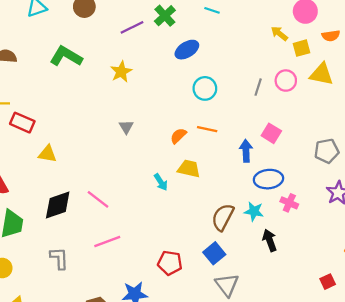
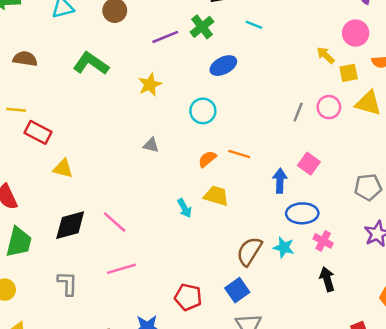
cyan circle: (205, 88) -> (203, 111), moved
gray triangle: (126, 127) -> (151, 145), turned -49
black arrow: (270, 240) -> (327, 279), moved

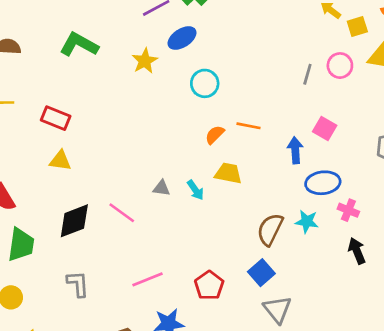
blue ellipse: (223, 66) -> (182, 38), moved
red rectangle: (38, 132) -> (56, 118), moved
gray triangle: (151, 145) -> (162, 188), moved
pink line: (121, 269) -> (147, 279), moved
red pentagon: (188, 297) -> (209, 285), turned 30

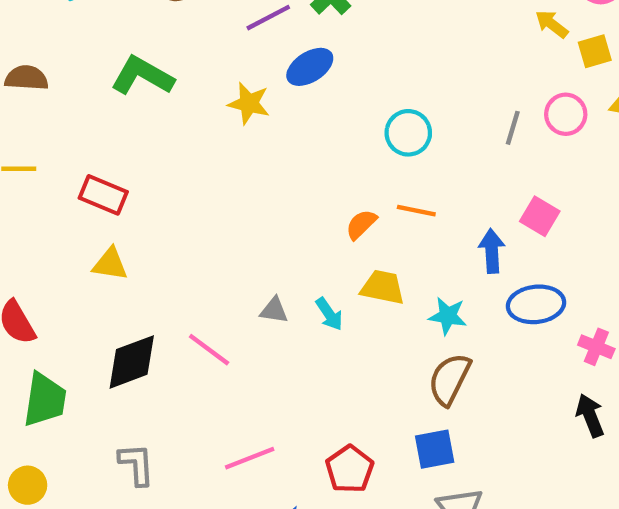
yellow star: (145, 61) -> (249, 103), turned -30
cyan circle: (205, 83) -> (408, 133), moved
pink cross: (348, 210) -> (596, 347), moved
cyan star: (307, 222) -> (448, 316), moved
blue square: (261, 273) -> (435, 449), turned 30

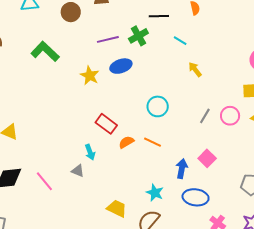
yellow arrow: (552, 24) -> (195, 69), moved
red rectangle: (103, 195) -> (106, 124), moved
yellow trapezoid: (383, 287) -> (117, 209), moved
cyan arrow: (329, 314) -> (90, 152), moved

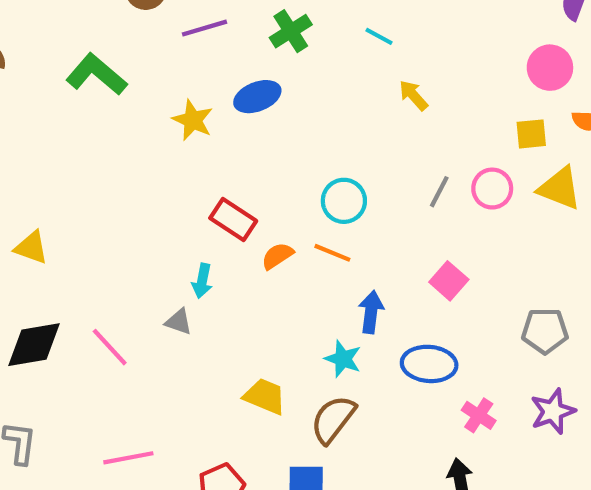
purple line: (108, 39) -> (205, 28), moved
cyan circle: (158, 106) -> (344, 201), moved
cyan arrow: (90, 152) -> (202, 281), turned 35
blue arrow: (182, 169) -> (371, 312), moved

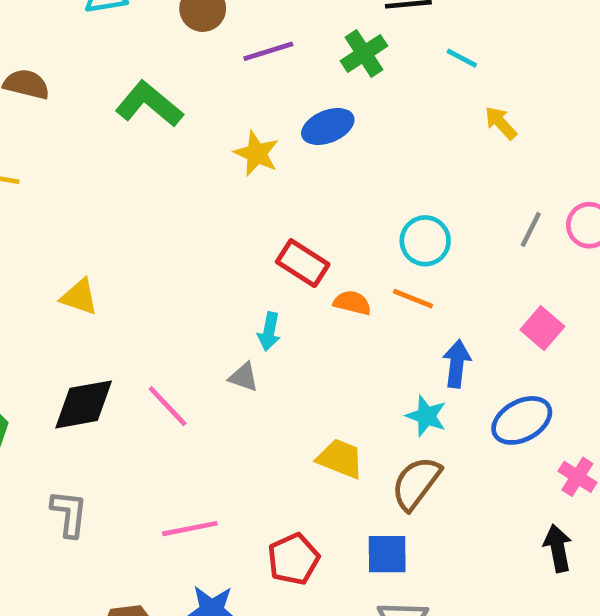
orange semicircle: (277, 256) -> (352, 303), turned 48
blue ellipse: (429, 364) -> (522, 420), turned -32

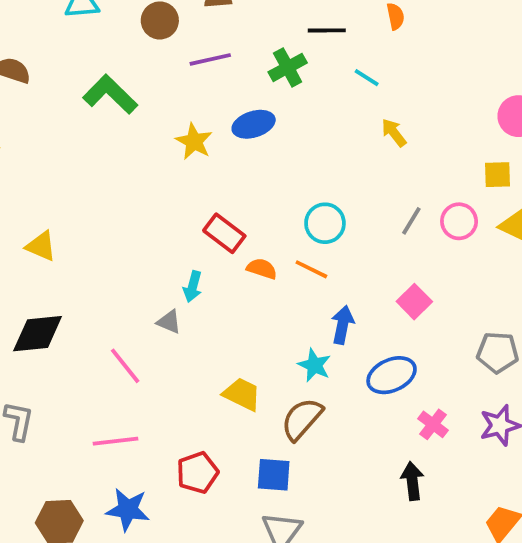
pink line: (168, 406) -> (125, 366), moved

